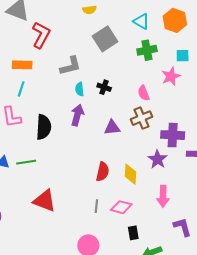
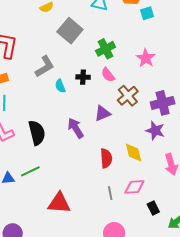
green cross: (147, 50) -> (106, 49), moved
cyan square: (183, 56) -> (147, 13), moved
pink star: (171, 76) -> (146, 58), moved
pink semicircle: (144, 93) -> (108, 75), moved
purple arrow: (77, 115) -> (76, 128), moved, turned -30

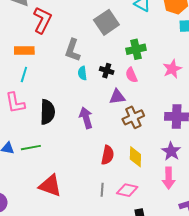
gray L-shape: (45, 66) -> (73, 50), turned 125
brown cross: (128, 96) -> (133, 117), moved
purple triangle: (102, 113) -> (117, 97), moved
purple star: (155, 131) -> (171, 151), moved

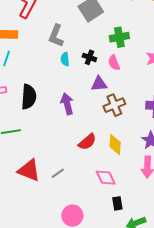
red semicircle: (108, 155) -> (87, 142), turned 36
gray line: (102, 190) -> (58, 173), moved, turned 48
pink diamond: (127, 190) -> (106, 178), turned 50

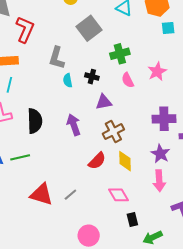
pink semicircle: (114, 63) -> (128, 80), moved
brown cross: (114, 105) -> (113, 132), moved

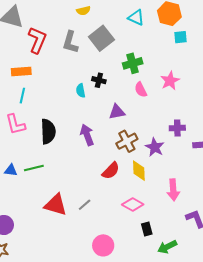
gray L-shape: (57, 58) -> (70, 42), moved
black cross: (92, 77) -> (99, 80), moved
purple cross: (164, 119) -> (177, 128), size x0.7
purple star: (160, 154) -> (155, 147), moved
pink diamond: (118, 195) -> (133, 204), turned -30

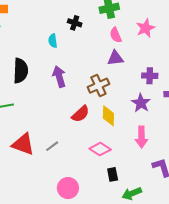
cyan semicircle: (81, 91) -> (53, 41), moved
purple triangle: (117, 112) -> (115, 58), moved
purple star: (155, 147) -> (141, 103), moved

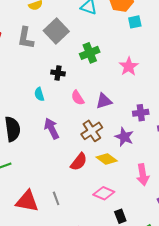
pink semicircle: (116, 35) -> (78, 98), moved
purple star: (141, 103) -> (124, 137), moved
yellow diamond: (108, 116) -> (107, 159), turned -45
gray line: (52, 146) -> (56, 198), turned -64

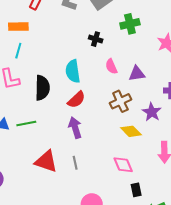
cyan semicircle: (39, 94) -> (73, 71), moved, size x1.6
purple arrow: (52, 129) -> (75, 128), moved
red semicircle: (79, 162) -> (76, 100), moved
pink diamond: (104, 193) -> (123, 165), turned 35

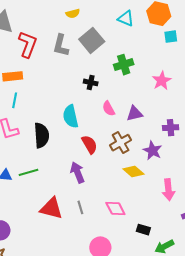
red semicircle: (76, 100) -> (90, 144), moved, turned -72
pink diamond: (123, 165) -> (115, 209), moved
black rectangle: (136, 190) -> (143, 230), turned -56

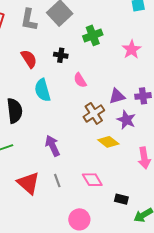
purple triangle: (135, 114) -> (117, 96), moved
red semicircle: (90, 144) -> (29, 59), moved
red triangle: (51, 208) -> (28, 183), turned 30

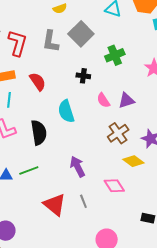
red semicircle: (29, 59) -> (38, 82), moved
purple triangle: (117, 96) -> (126, 100), moved
pink diamond: (92, 180) -> (114, 186), moved

